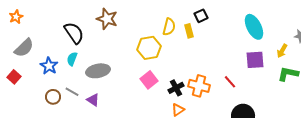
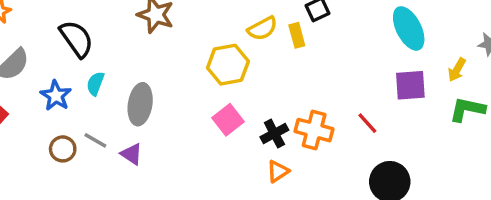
yellow semicircle: (169, 27) -> (262, 28), turned 48
black semicircle: (74, 33) -> (76, 39), moved
gray ellipse: (98, 71) -> (140, 104), turned -70

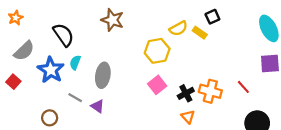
yellow rectangle: (297, 35) -> (200, 33), turned -40
blue star: (56, 96) -> (51, 70), size x1.4
brown circle: (63, 149) -> (50, 118), moved
orange triangle: (278, 171) -> (188, 117), turned -40

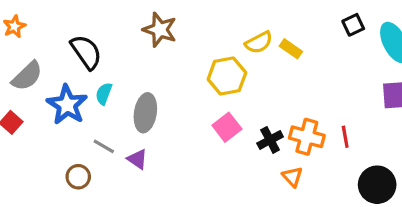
black square: (212, 17) -> (353, 25), moved
red line: (243, 87) -> (345, 137), moved, turned 32
orange triangle: (188, 117) -> (292, 177), moved
brown circle: (50, 118) -> (78, 177), moved

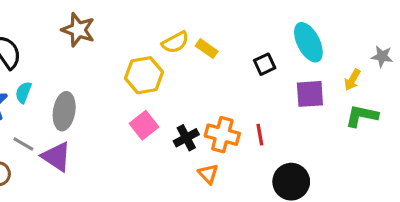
black square: (353, 25) -> (265, 64), moved
purple triangle: (137, 159) -> (56, 157), size x1.5

